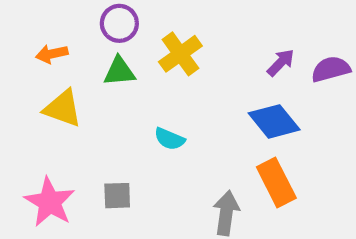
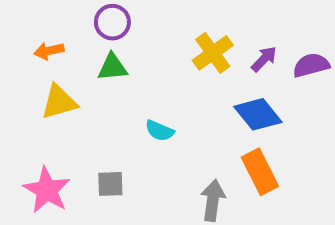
yellow cross: (180, 54) -> (213, 53), moved
yellow triangle: (63, 108) -> (59, 102), turned -36

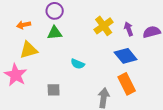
purple arrow: (264, 59) -> (129, 29), turned -64
pink star: (47, 190) -> (16, 75), moved

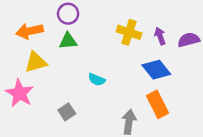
orange arrow: (24, 25) -> (30, 31), size x1.5
yellow cross: (104, 26) -> (129, 32), turned -36
gray square: (54, 90) -> (67, 112), turned -32

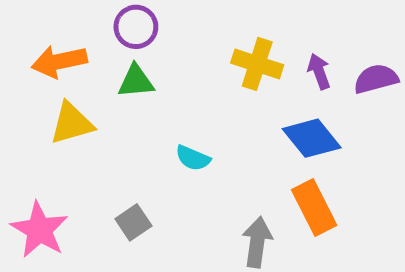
pink star: (20, 93) -> (39, 230), moved

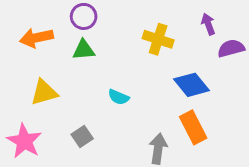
purple arrow: (319, 71) -> (208, 24), moved
yellow triangle: (72, 123) -> (44, 92), moved

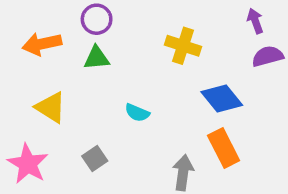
purple arrow: (208, 24) -> (255, 21), moved
yellow triangle: (44, 92) -> (51, 107), turned 48

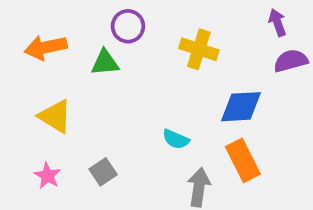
purple circle: (97, 19) -> (128, 26), moved
blue diamond: (222, 99) -> (241, 107), turned -54
cyan semicircle: (137, 113) -> (176, 139), moved
pink star: (28, 164) -> (48, 176), moved, size x0.6

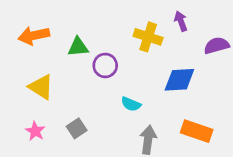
purple arrow: (277, 22) -> (181, 21), moved
purple circle: (128, 26) -> (105, 65), moved
orange rectangle: (243, 160) -> (197, 131), moved, turned -44

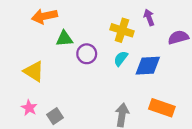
orange arrow: (34, 36) -> (44, 16), moved
cyan semicircle: (131, 104) -> (121, 58), moved, turned 105
gray square: (77, 128) -> (55, 116), moved

